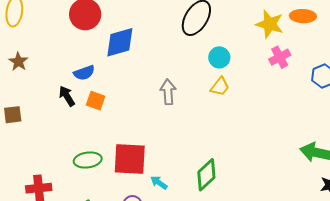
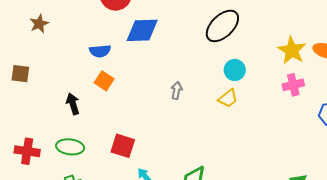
gray arrow: (168, 92) -> (176, 90), size x0.7
black arrow: (67, 96) -> (73, 104), moved
red square: (130, 159) -> (123, 146), size x0.7
green ellipse: (88, 160) -> (70, 147), moved

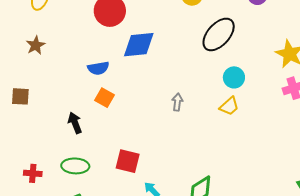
red cross: (27, 151) -> (33, 173), size x0.7

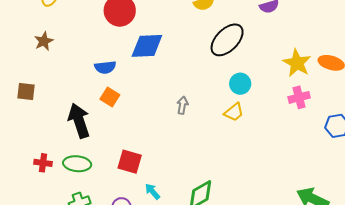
black arrow: (75, 123) -> (79, 121), size x1.6
red cross: (33, 173) -> (43, 163), moved

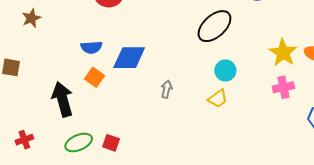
blue diamond: (147, 46) -> (129, 58), moved
red square: (130, 162) -> (111, 143), size x0.7
red cross: (43, 163) -> (24, 140), turned -30
green ellipse: (77, 164) -> (79, 142), moved, turned -32

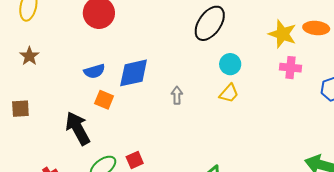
pink cross: (283, 87) -> (290, 68), turned 30
red square: (111, 143) -> (135, 160), turned -30

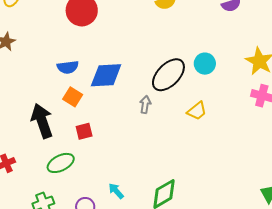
black ellipse: (210, 23) -> (168, 75), moved
cyan circle: (230, 64) -> (205, 64), moved
red square: (135, 160) -> (84, 131), moved

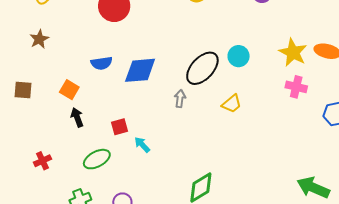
orange square: (73, 97) -> (69, 90), moved
black arrow: (42, 121) -> (77, 117), size x0.6
cyan arrow: (116, 191) -> (142, 145), moved

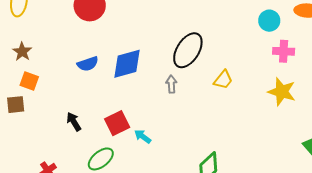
yellow star: (293, 52) -> (282, 92), moved
cyan circle: (239, 56) -> (269, 21), moved
orange square: (69, 90) -> (29, 81), moved
red square: (119, 127) -> (117, 123), size x1.4

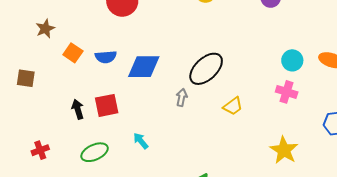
pink cross: (284, 51) -> (287, 92), moved
orange square: (29, 81) -> (73, 53), moved
yellow star: (282, 92) -> (284, 150), moved
red square: (117, 123) -> (107, 105), moved

